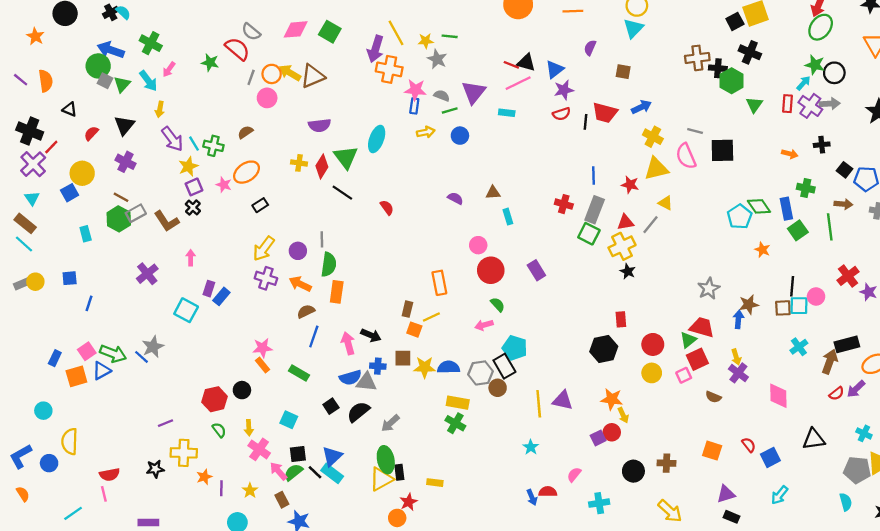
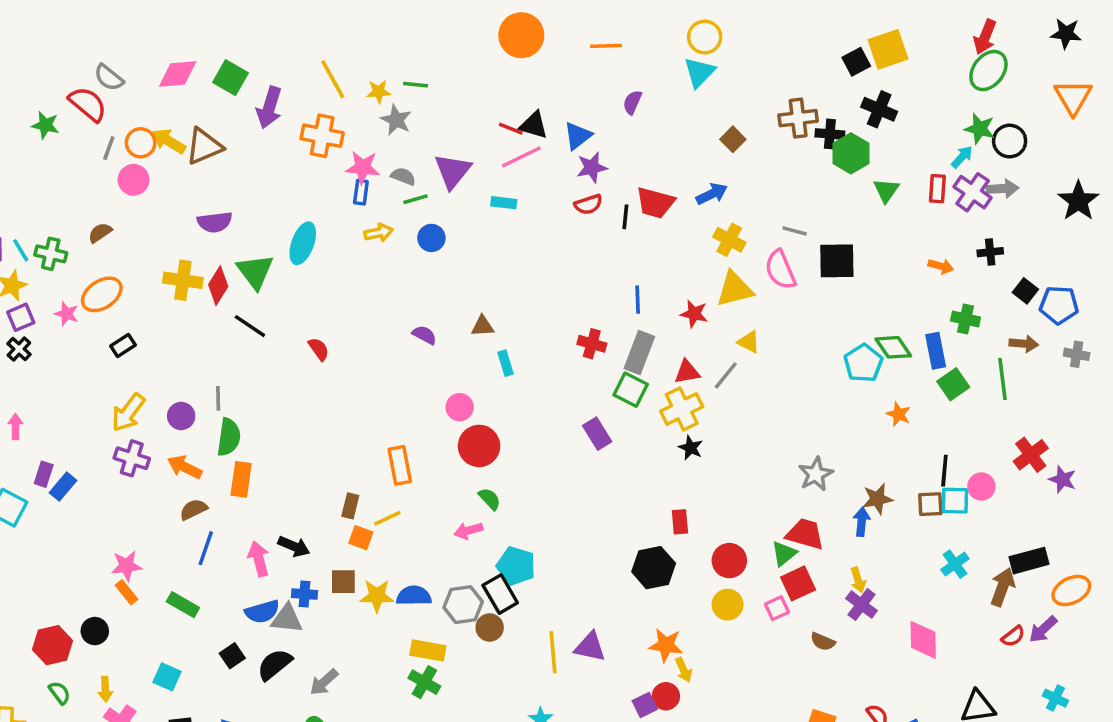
purple arrow: (375, 49) -> (269, 108), moved
brown square: (623, 72) -> (733, 139), moved, turned 35
yellow cross: (299, 163) -> (183, 280), size x1.5
purple rectangle: (536, 270) -> (597, 434), moved

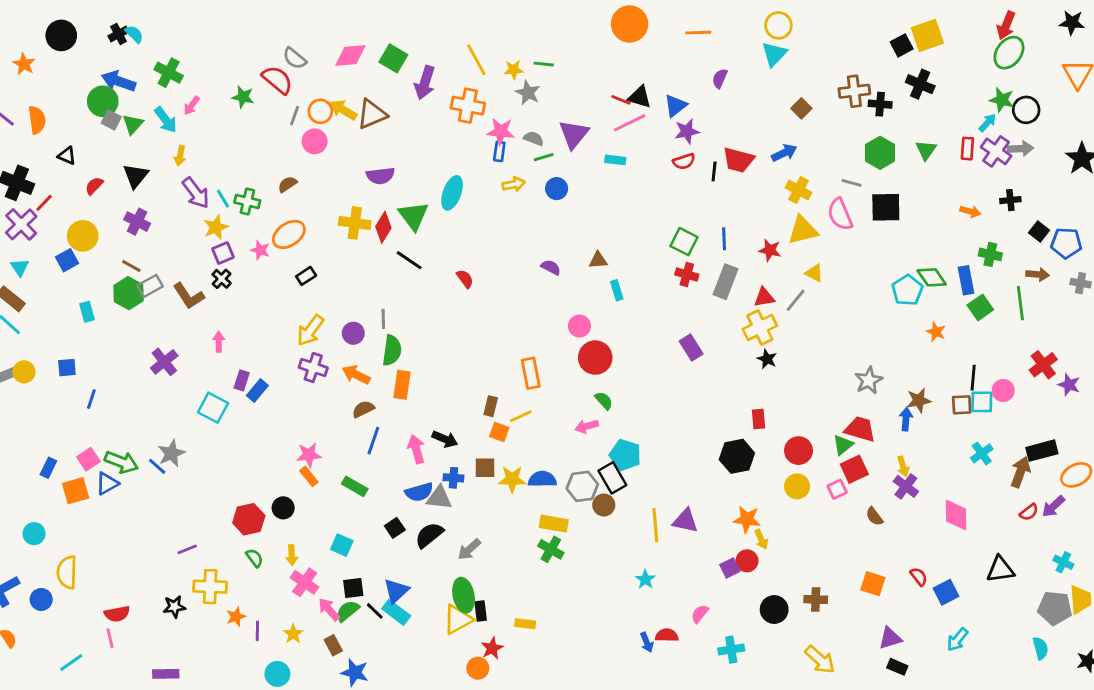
green hexagon: (851, 153) -> (880, 153), moved
green square: (631, 390) -> (684, 242), moved
brown semicircle: (823, 642) -> (874, 516), turned 30

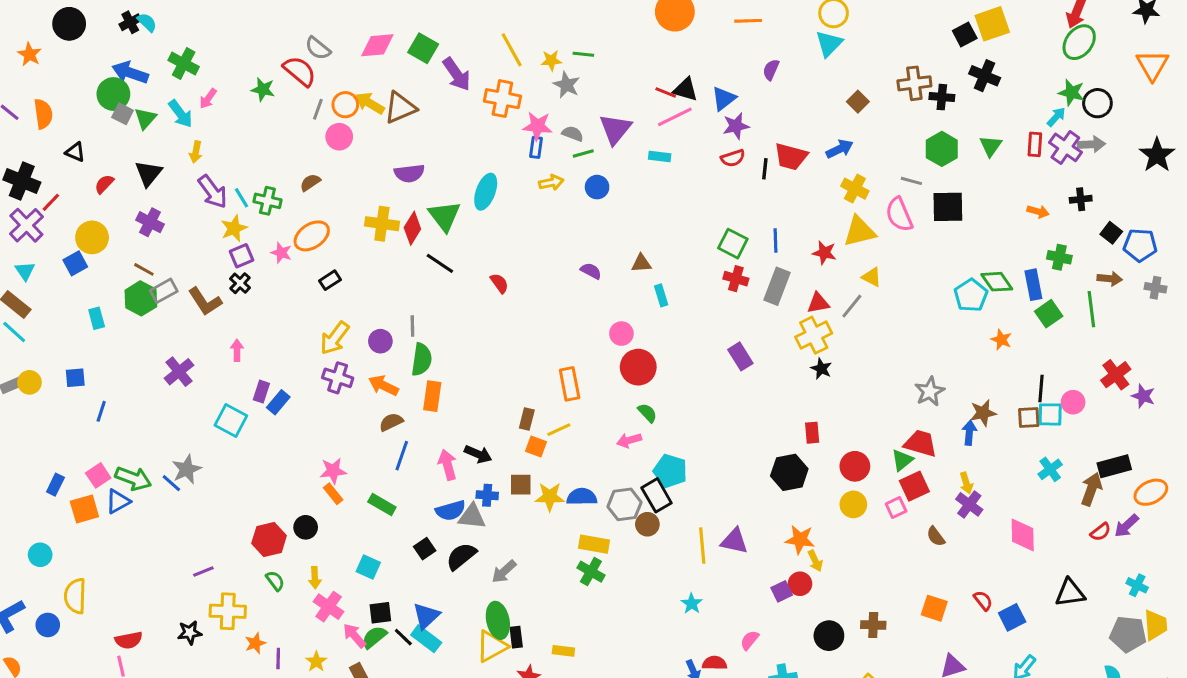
purple arrow: (425, 83) -> (457, 74), turned -52

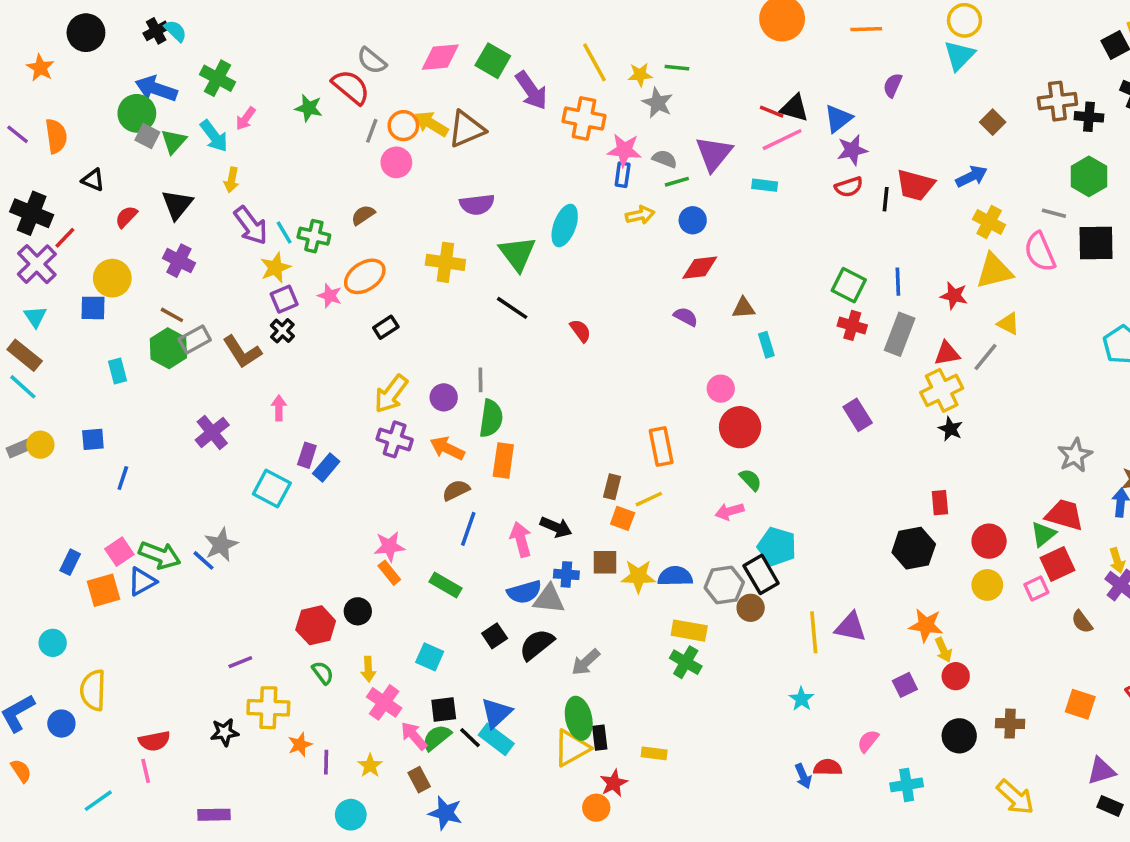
red diamond: (412, 228) -> (700, 268), moved, turned 52
blue square: (75, 263) -> (93, 308), turned 30
red circle: (800, 584) -> (956, 676), moved

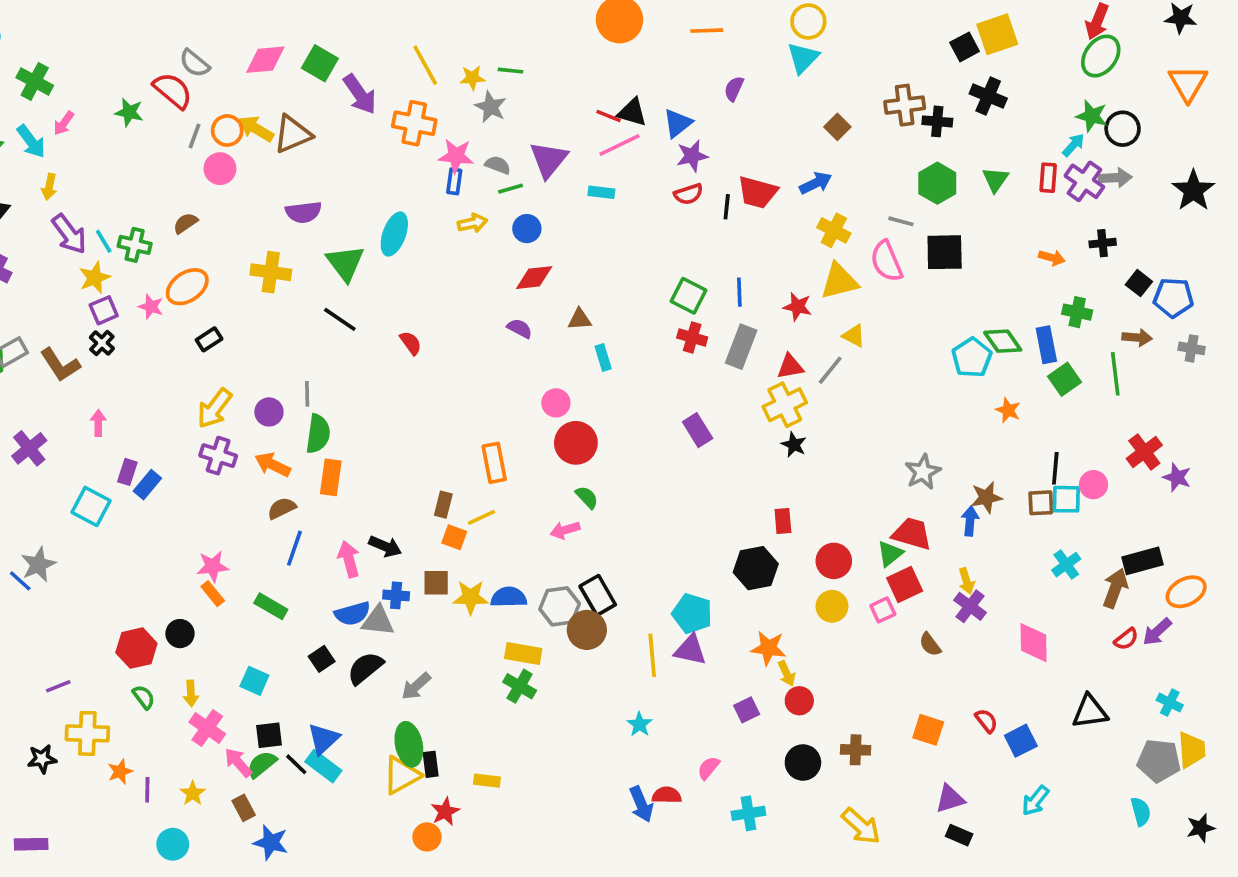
cyan pentagon: (777, 546) -> (692, 614), moved
brown circle: (751, 608) -> (587, 630), size x1.4
blue arrow: (803, 776) -> (641, 804), size x1.4

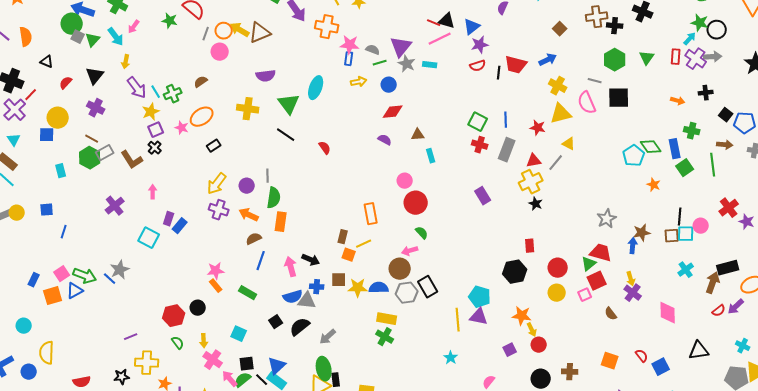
gray star: (491, 107) -> (407, 64), moved
green cross: (135, 245) -> (173, 94), turned -36
brown circle: (587, 630) -> (400, 269), moved

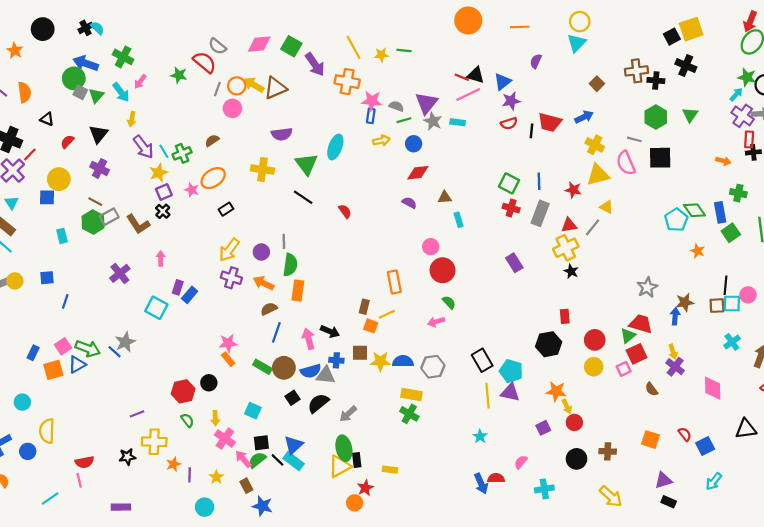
red rectangle: (676, 57) -> (749, 139), moved
brown circle: (400, 269) -> (284, 368), moved
black rectangle: (428, 287) -> (482, 360), moved

